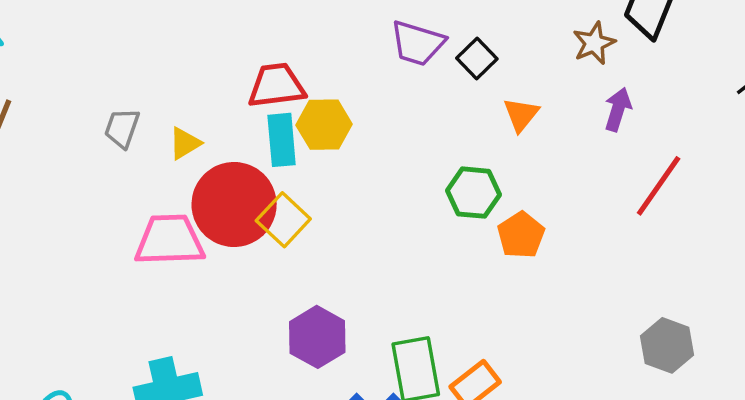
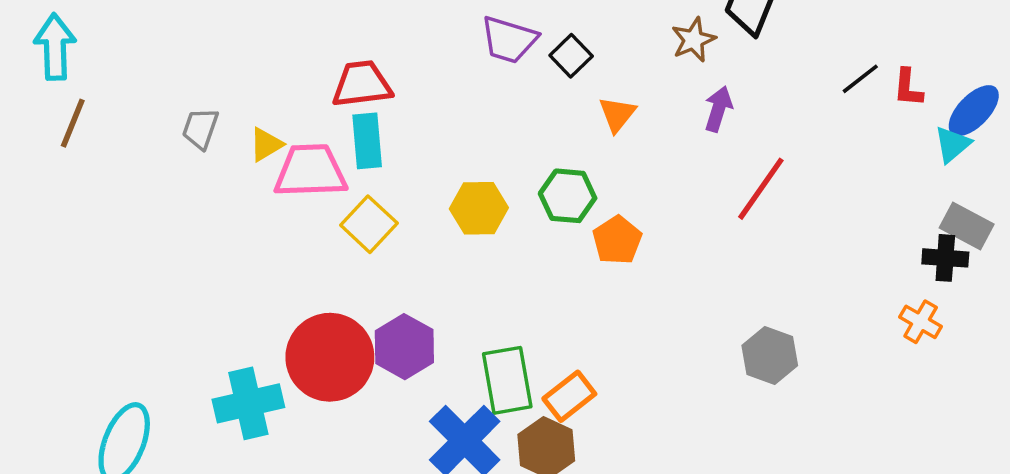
yellow hexagon: (324, 125) -> (479, 208), moved
red circle: (234, 204) -> (330, 357), moved
pink trapezoid: (170, 240) -> (310, 171), moved

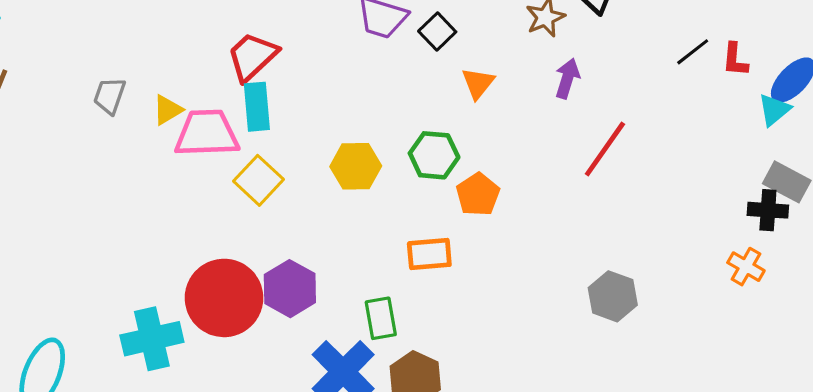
red trapezoid: (362, 84) -> (252, 57), turned -36
green rectangle: (507, 380) -> (381, 318), size x0.7
orange rectangle: (569, 396) -> (429, 254), moved, turned 33

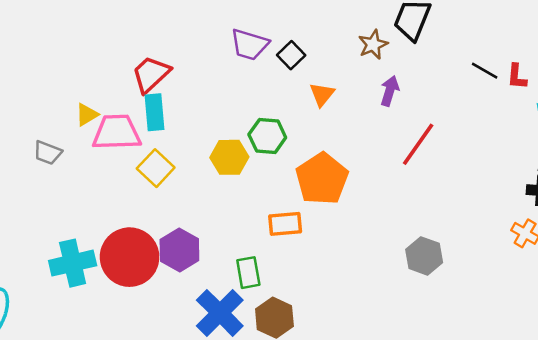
black line: (693, 52) -> (485, 71), turned 68
gray trapezoid: (110, 96) -> (48, 153), moved, turned -88
green hexagon: (434, 155) -> (267, 136), moved
orange pentagon: (478, 194) -> (322, 179), size x1.6
cyan cross: (152, 339) -> (73, 263), moved

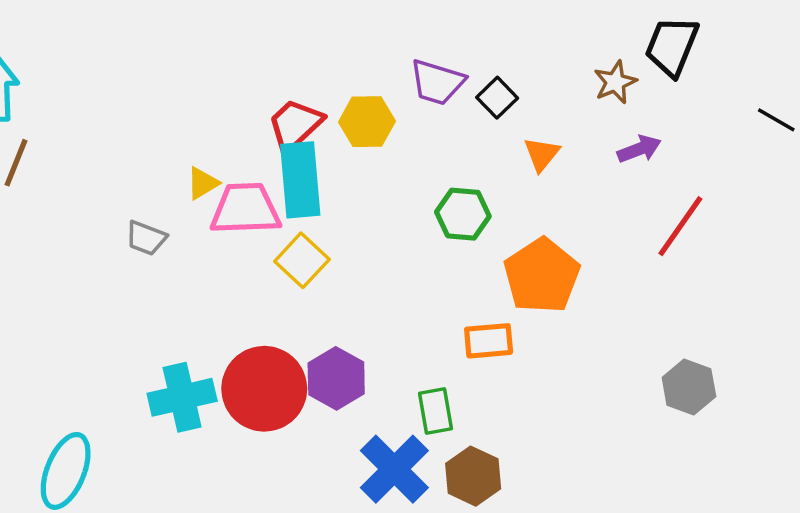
purple arrow: (390, 91) -> (639, 149), turned 52
cyan rectangle: (154, 112) -> (300, 180), size x1.4
yellow hexagon: (229, 157) -> (367, 122), moved

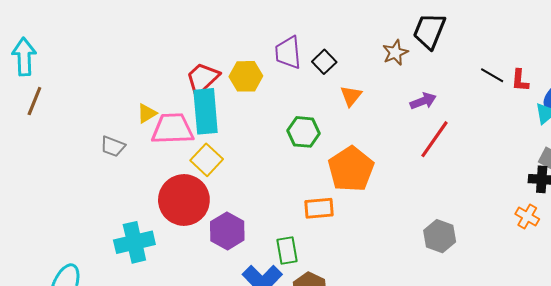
purple trapezoid: (437, 82) -> (288, 53), turned 68
purple arrow: (639, 149) -> (423, 101), moved
red circle: (264, 389) -> (184, 200), moved

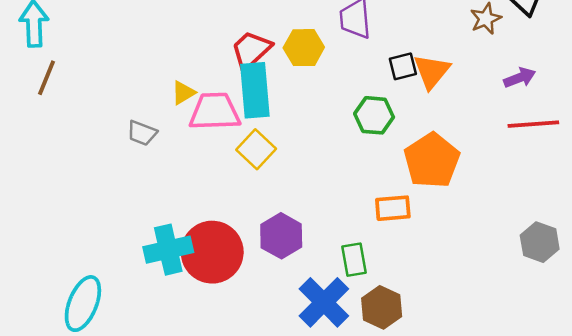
black square: (324, 62) -> (403, 66), moved, turned 30
orange triangle: (351, 96) -> (432, 71), size x1.4
red line: (434, 139) -> (533, 124), turned 51
red circle: (184, 200) -> (212, 252), moved

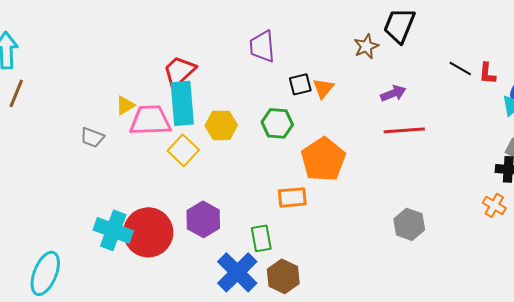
yellow hexagon: (304, 48) -> (221, 125), moved
orange triangle: (432, 71) -> (323, 88), size x0.7
cyan cross: (168, 250) -> (113, 230), turned 33

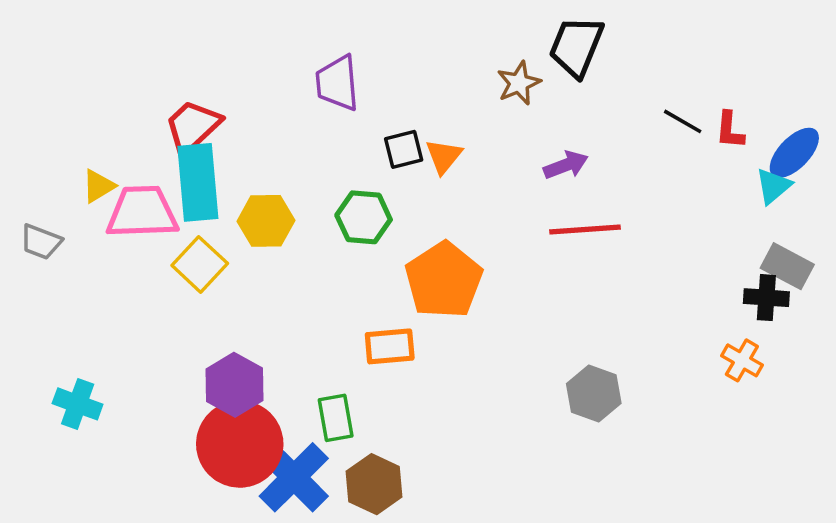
cyan cross: (113, 230) -> (78, 404), size x0.7
red circle: (148, 232) -> (240, 444), moved

